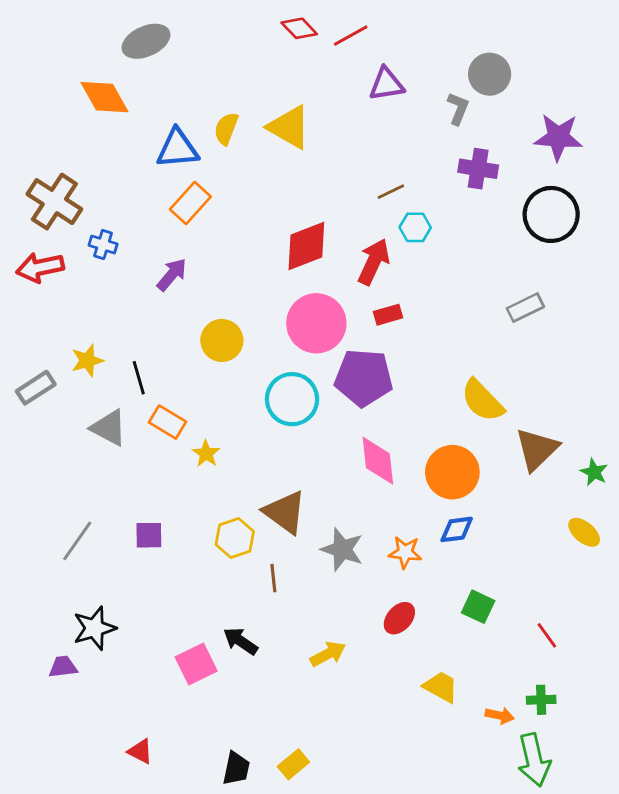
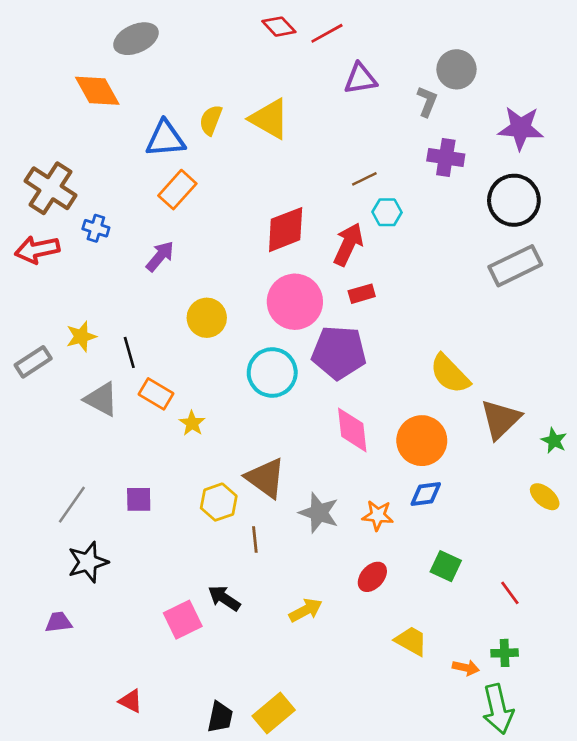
gray rectangle: (525, 308) -> (515, 266), moved, size x1.5
black star: (94, 628) -> (88, 562), moved
yellow rectangle: (293, 764) -> (274, 713), size x1.4

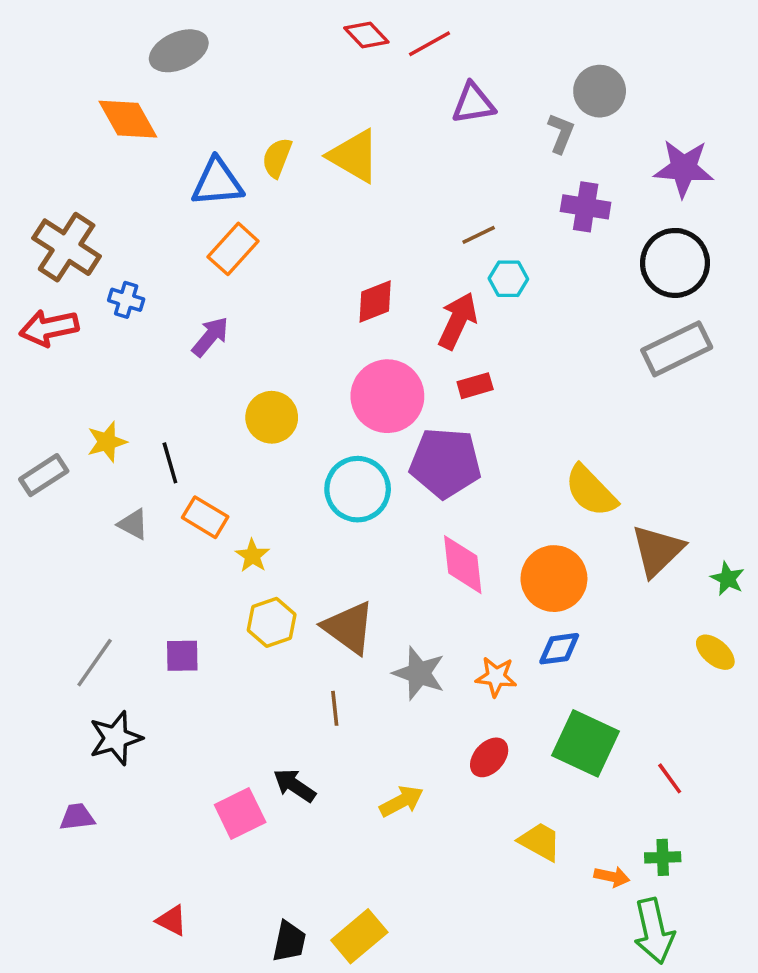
red diamond: (286, 230) -> (375, 302), size x0.7
gray triangle: (101, 399) -> (133, 524), size x0.7
yellow hexagon: (219, 502) -> (272, 622), moved
green square: (446, 566) -> (586, 743), size x1.6

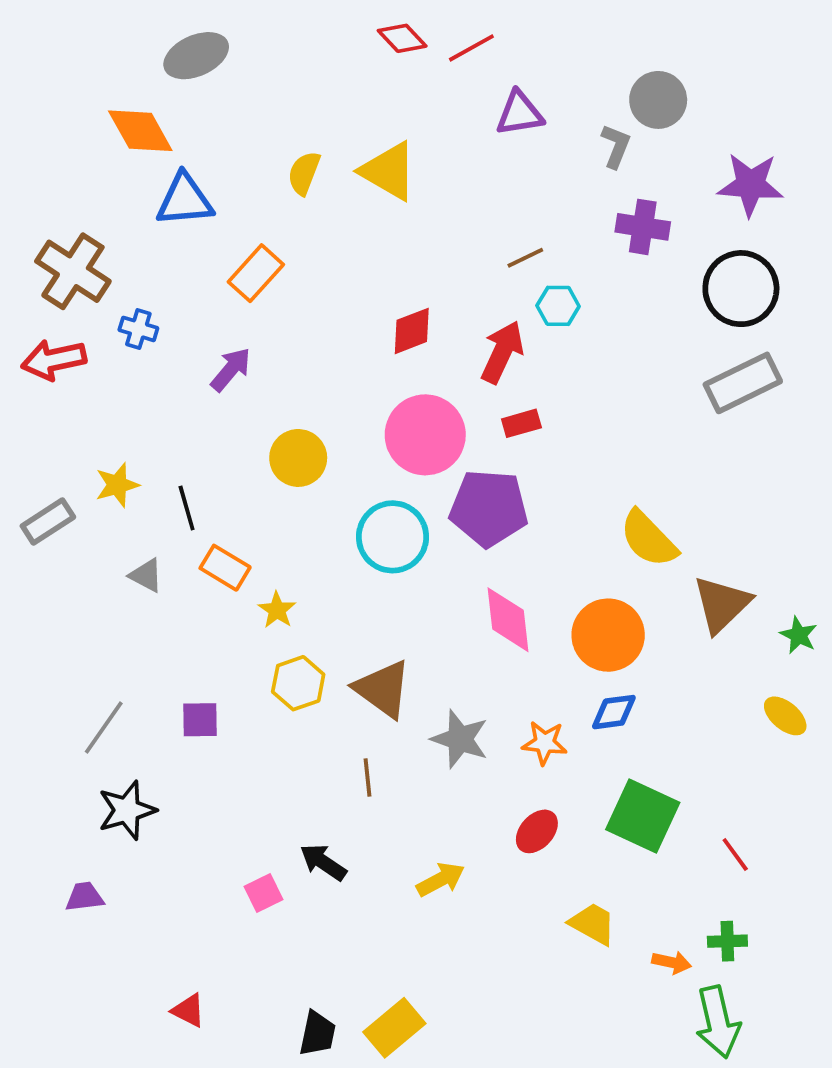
blue triangle: (217, 182) -> (185, 200), moved
pink square: (240, 814) -> (264, 893), size x0.7

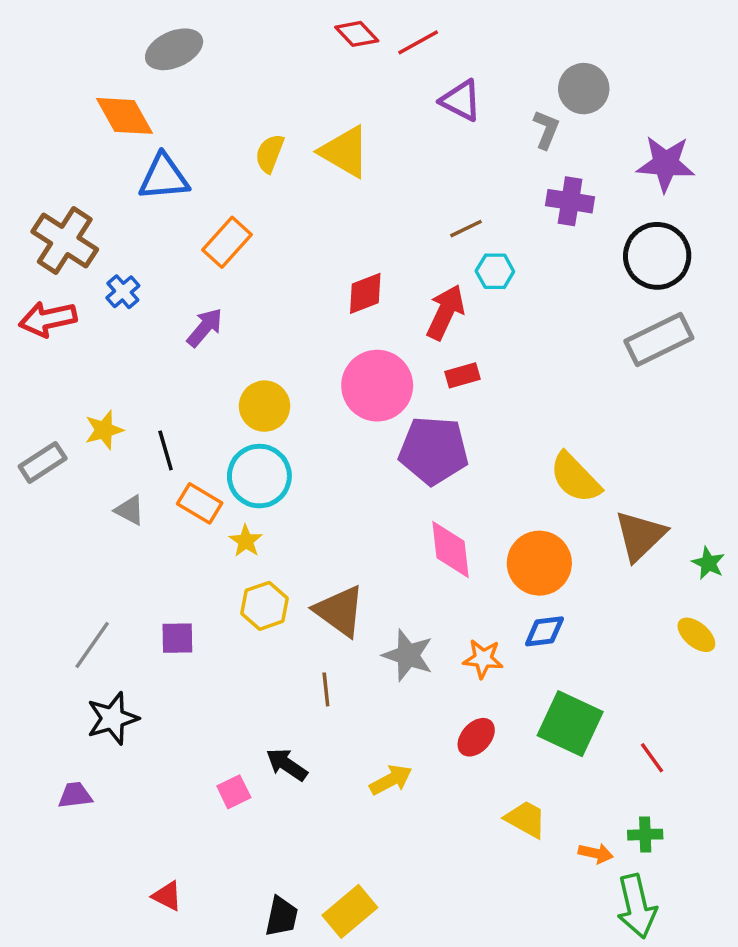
purple triangle: (520, 113) -> (461, 101), turned 36
blue cross: (138, 329) -> (123, 292), turned 32
cyan circle: (392, 537) -> (259, 476), moved

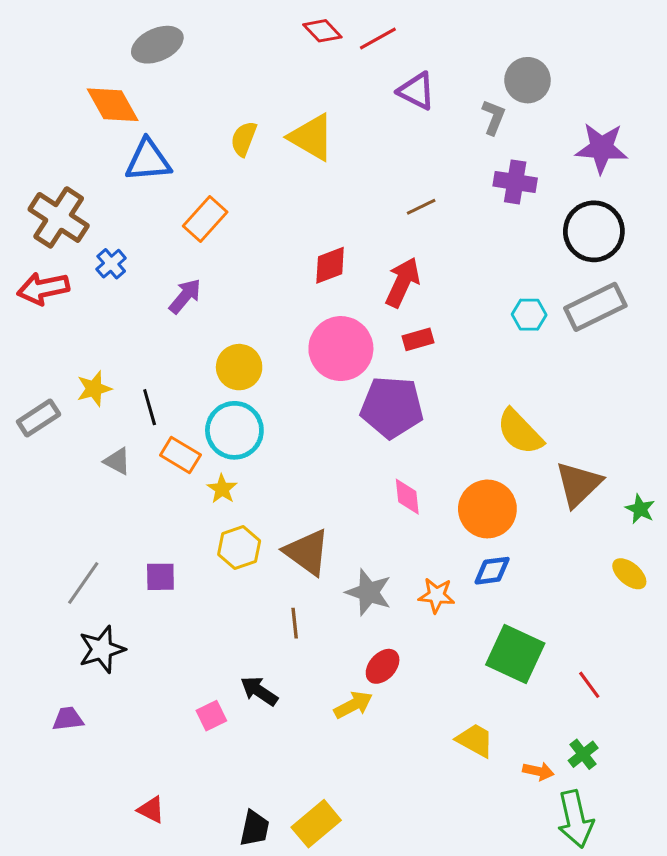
cyan hexagon: (495, 271) -> (529, 315), moved
pink diamond: (451, 549) -> (407, 497), size x0.7
red ellipse: (476, 737) -> (383, 666), moved
green cross: (645, 835) -> (583, 754), turned -36

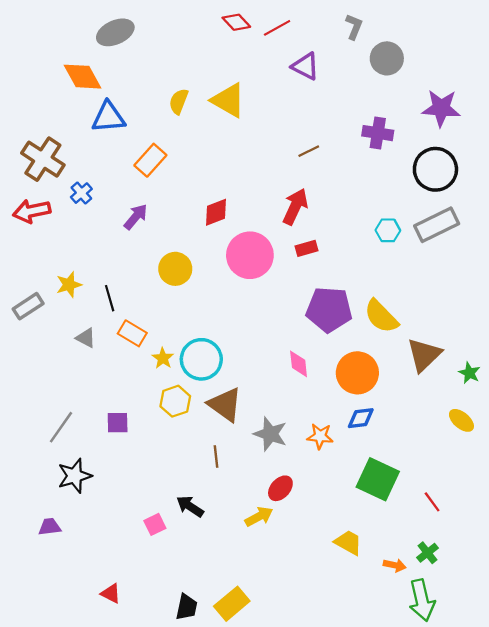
gray L-shape: (494, 117) -> (354, 27), moved
red diamond: (330, 265) -> (216, 212), moved
purple pentagon: (392, 407) -> (329, 310), moved
cyan circle: (234, 430) -> (201, 359), moved

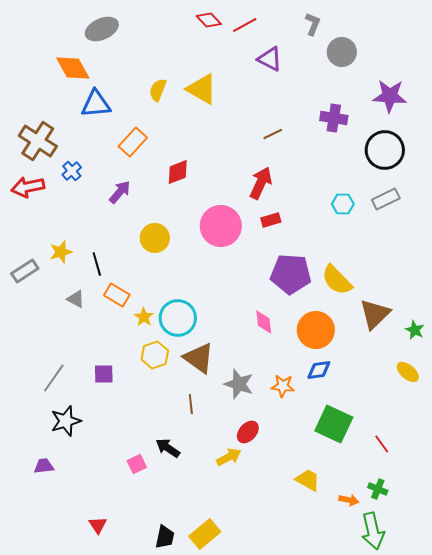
red diamond: (216, 212) -> (178, 172), moved
gray rectangle: (437, 225) -> (386, 199), size x0.7
green cross: (428, 553) -> (378, 489), turned -30
red triangle: (111, 593) -> (98, 525), turned 30

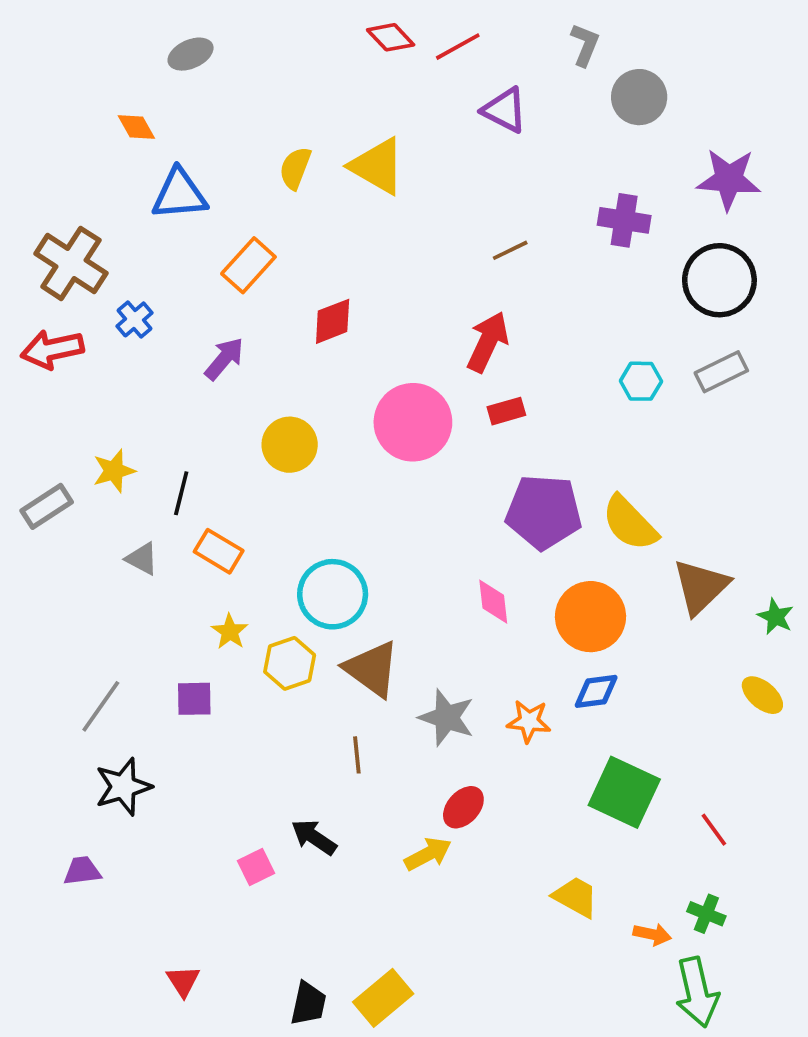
gray ellipse: (102, 29) -> (191, 54), size x0.7
orange diamond: (73, 68) -> (136, 127), size x0.6
black line: (97, 264) -> (181, 493), turned 30
yellow star: (144, 317) -> (230, 632), moved

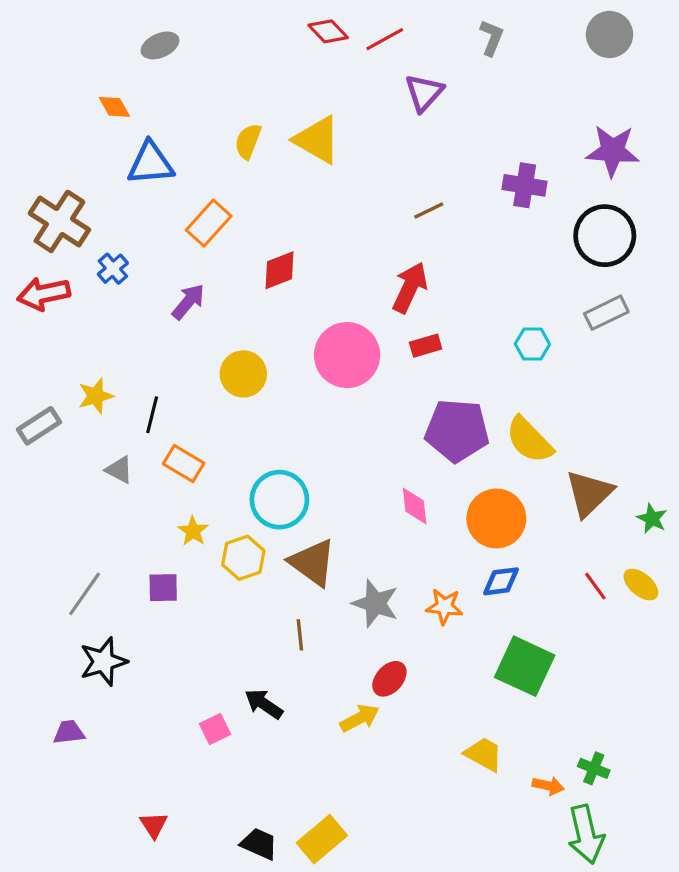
gray circle: (639, 97) -> (609, 34), moved
purple triangle: (505, 110) -> (424, 93), turned 45
cyan hexagon: (641, 381) -> (532, 344), moved
red line: (714, 830) -> (595, 586), moved
black trapezoid: (308, 1003) -> (259, 844), turned -78

